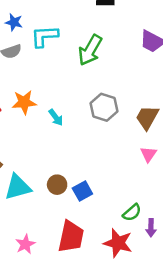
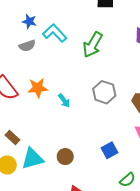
cyan L-shape: (44, 36) -> (55, 33), turned 50
blue square: (82, 191) -> (110, 150), moved

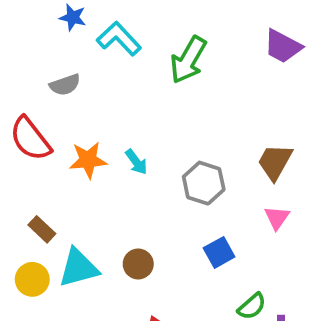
gray semicircle: (27, 46) -> (65, 85), moved
orange star: (38, 88) -> (88, 160), moved
gray hexagon: (104, 92) -> (204, 183), moved

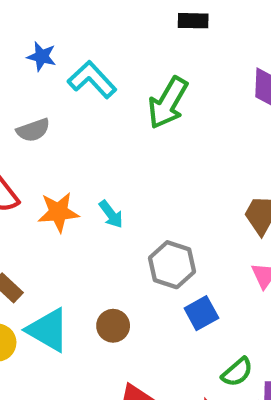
gray hexagon: (204, 183) -> (172, 265), moved
cyan triangle: (78, 268) -> (48, 330), turned 45

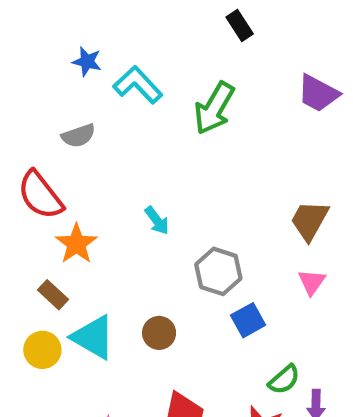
black rectangle: (193, 21) -> (240, 25), turned 56
orange star: (58, 212) -> (76, 244), moved, turned -30

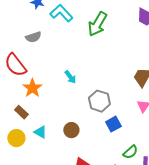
cyan triangle: (93, 337) -> (40, 132), size x0.6

